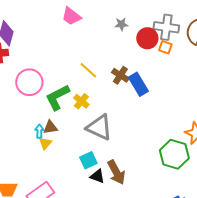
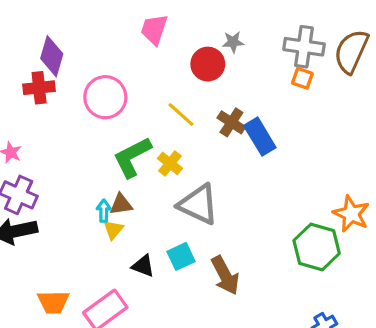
pink trapezoid: (71, 16) -> (154, 29), turned 70
red circle: (147, 38) -> (208, 64), moved
pink circle: (29, 82) -> (105, 97), moved
black triangle: (97, 176) -> (143, 266), moved

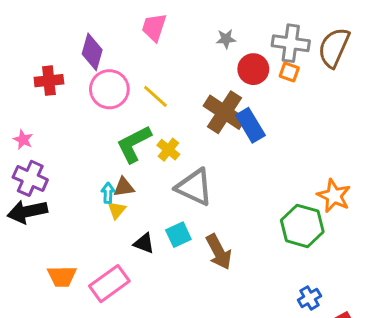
purple diamond: (52, 56) -> (92, 52), moved
red circle: (208, 64) -> (253, 69), moved
yellow line: (181, 115) -> (155, 96), moved
brown cross: (231, 122) -> (225, 112), size x1.6

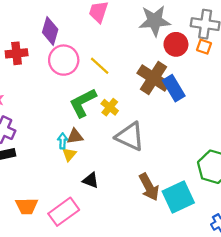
gray star: (226, 39) -> (155, 21), size x2.0
cyan square: (178, 235) -> (178, 197), moved, size x1.6

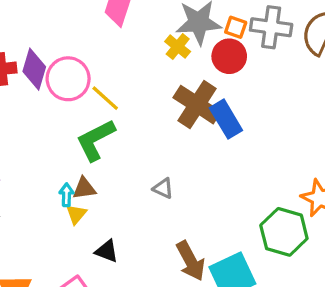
purple diamond: (50, 31) -> (34, 69), moved
orange square: (204, 47) -> (236, 27), moved
yellow line: (100, 66) -> (105, 98), moved
yellow cross: (110, 107) -> (178, 47), moved
gray triangle: (130, 136) -> (163, 188), size x0.5

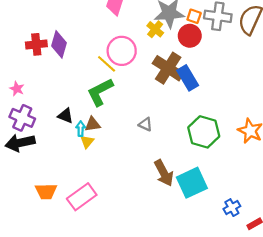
pink circle: (68, 79) -> (122, 51), moved
green hexagon: (284, 232) -> (204, 132), moved
black triangle: (107, 251) -> (65, 116), moved

